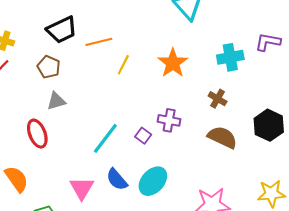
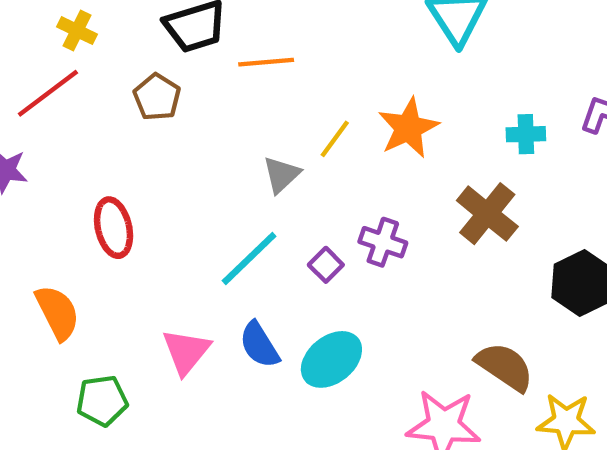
cyan cross: (230, 57) -> (526, 134), size x0.7
yellow line: (123, 65) -> (335, 139), moved
brown cross: (218, 99) -> (487, 214), size x1.6
gray triangle: (56, 101) -> (281, 175), moved, turned -36
brown semicircle: (222, 137) -> (505, 367), moved

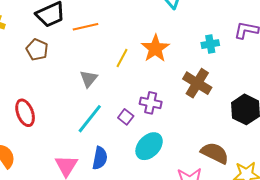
gray triangle: (281, 175) -> (89, 79), moved
blue semicircle: (259, 345) -> (100, 158), turned -130
cyan ellipse: (331, 359) -> (149, 146), moved

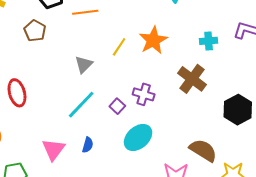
blue semicircle: (100, 158) -> (88, 145), size x0.7

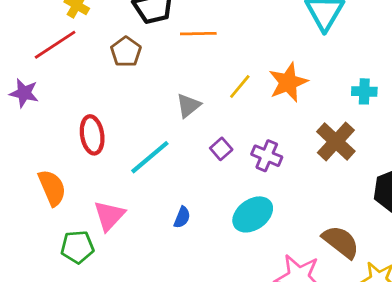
cyan line: (81, 105) -> (150, 157), moved
purple square: (117, 106) -> (221, 149), moved
pink triangle: (53, 150) -> (109, 216), moved

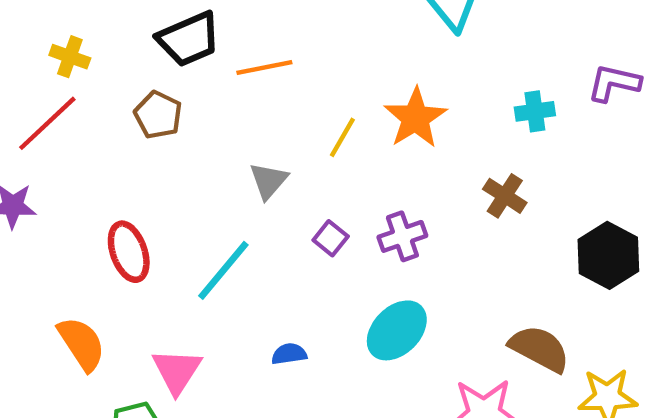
brown cross: (336, 141) -> (505, 196), size x0.7
purple cross: (267, 156) -> (402, 236), turned -32
blue semicircle: (182, 217) -> (289, 354), turned -110

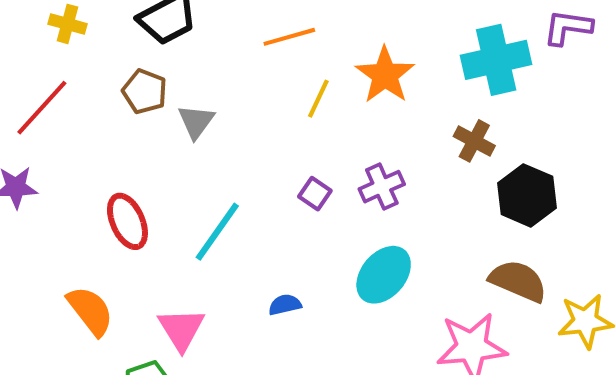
yellow cross: (70, 57) -> (68, 24), moved
orange line: (264, 68) -> (289, 37), moved
cyan cross: (535, 111) -> (496, 60), size x1.8
gray triangle: (269, 181) -> (196, 122), moved
black hexagon: (608, 255) -> (527, 195), moved

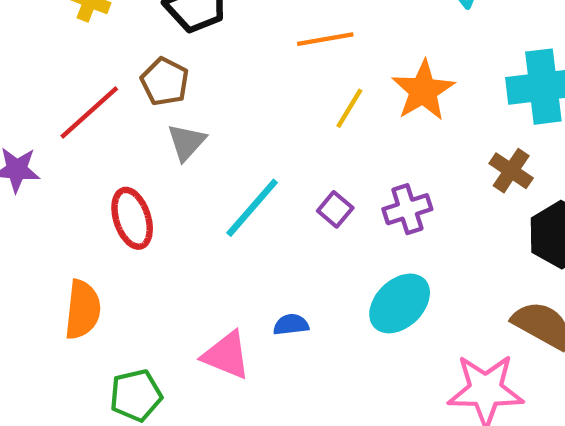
red line: (42, 108) -> (89, 113), moved
gray triangle: (196, 122) -> (186, 142), moved
cyan line: (217, 232) -> (252, 208), moved
orange semicircle: (90, 311) -> (83, 310), turned 38
pink triangle: (181, 329) -> (226, 355), moved, turned -42

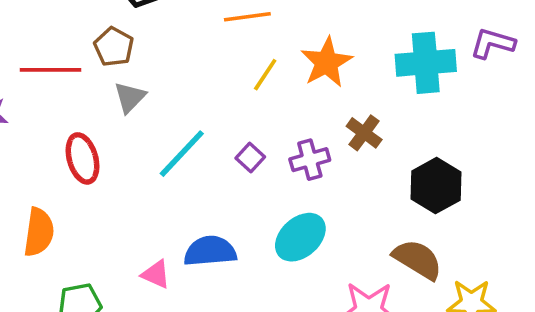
red line: (89, 113) -> (50, 70), turned 40
brown cross: (511, 171) -> (364, 133), moved
blue semicircle: (291, 325) -> (210, 251), size x1.8
pink triangle: (226, 355) -> (156, 274), size x0.7

